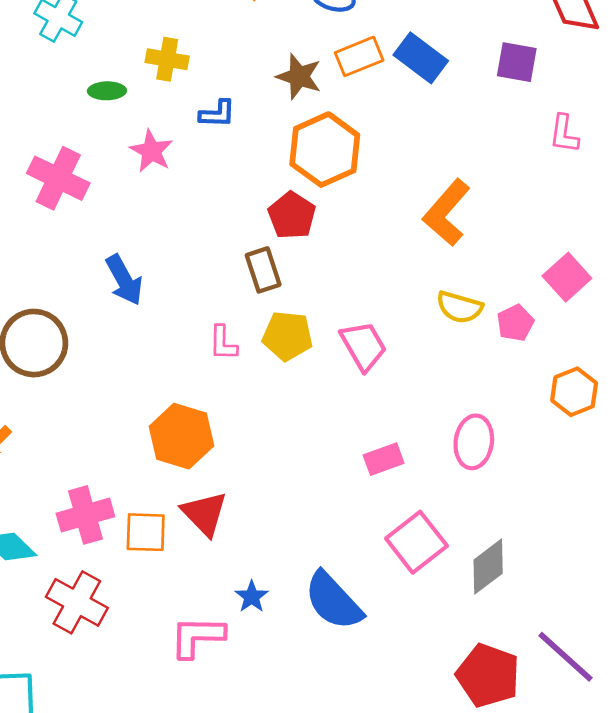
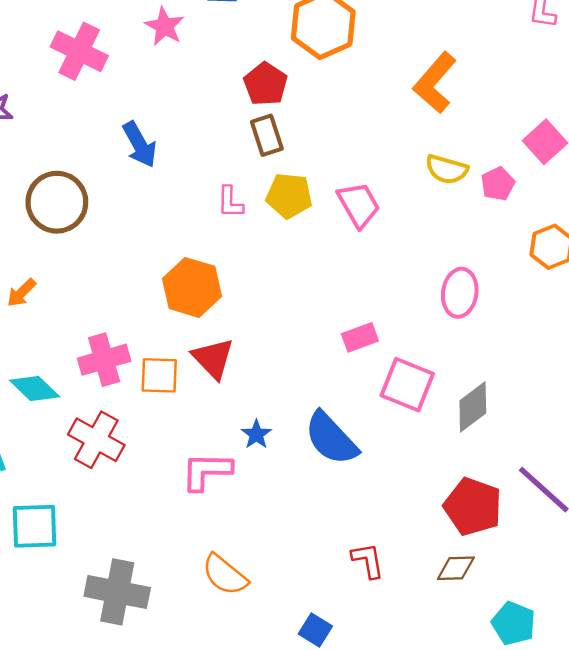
red pentagon: (292, 215) -> (266, 84), moved
pink rectangle: (384, 459) -> (360, 337), moved
pink square: (416, 542) -> (407, 385), turned -30

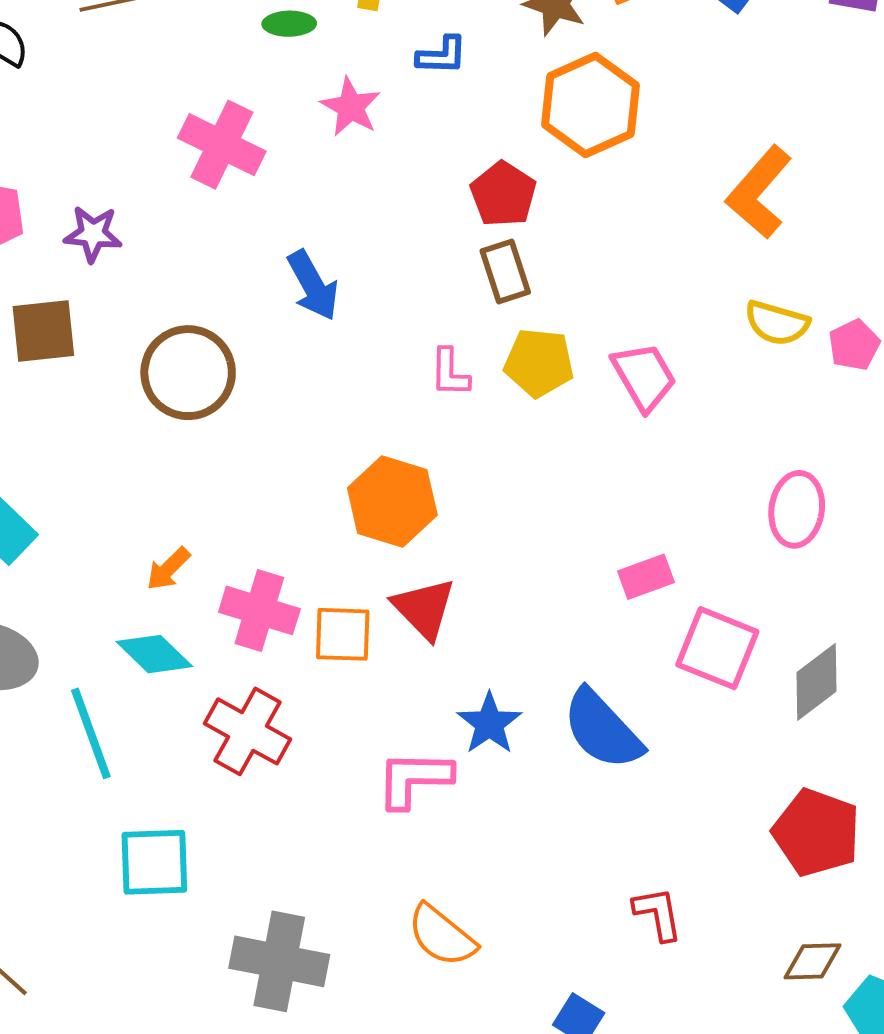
orange arrow: (21, 293) -> (168, 569), moved
pink cross: (104, 360) -> (259, 610), turned 33
blue star: (256, 434) -> (489, 723), size x1.4
brown diamond: (456, 568) -> (813, 961), moved

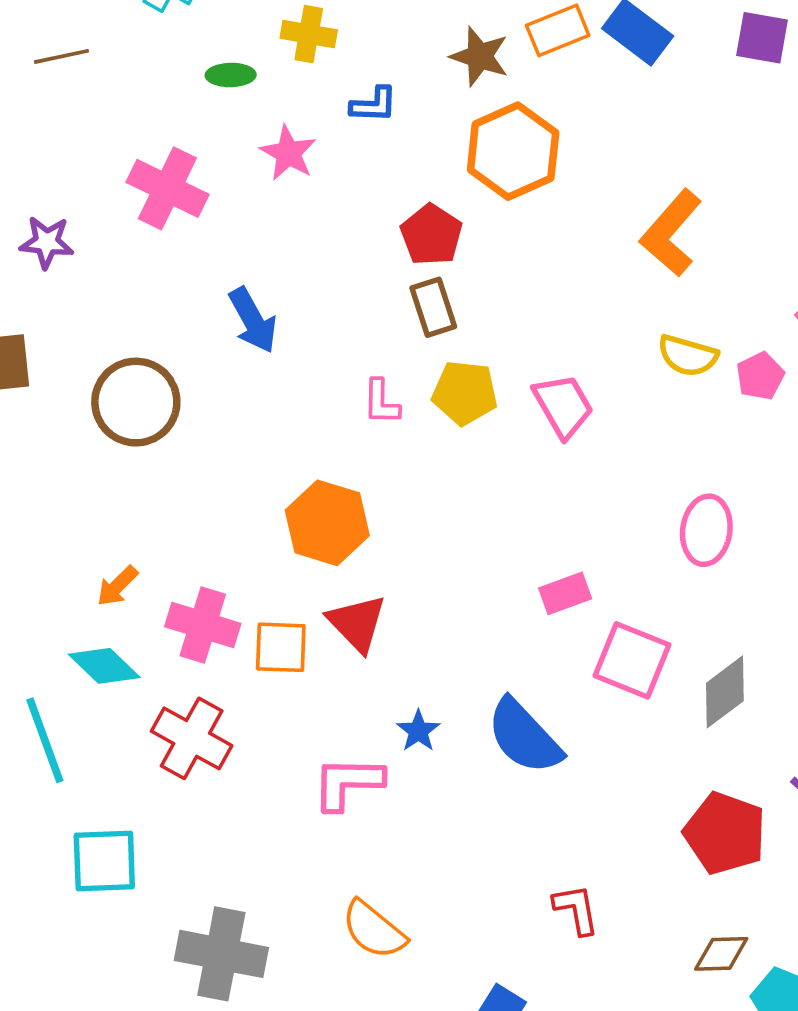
purple star: (93, 234) -> (47, 242), moved
blue star: (489, 723) -> (418, 731), size x0.7

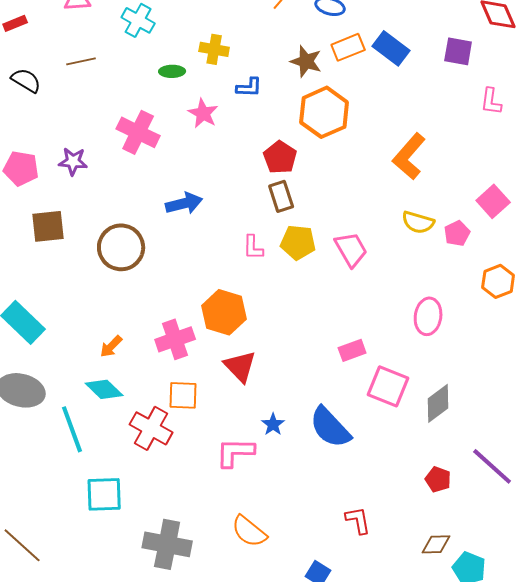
blue arrow: (253, 320) -> (184, 203), turned -75
pink cross: (203, 625) -> (175, 339), moved, turned -36
orange square: (281, 647) -> (183, 395), moved
red pentagon: (725, 833) -> (438, 479), size x0.6

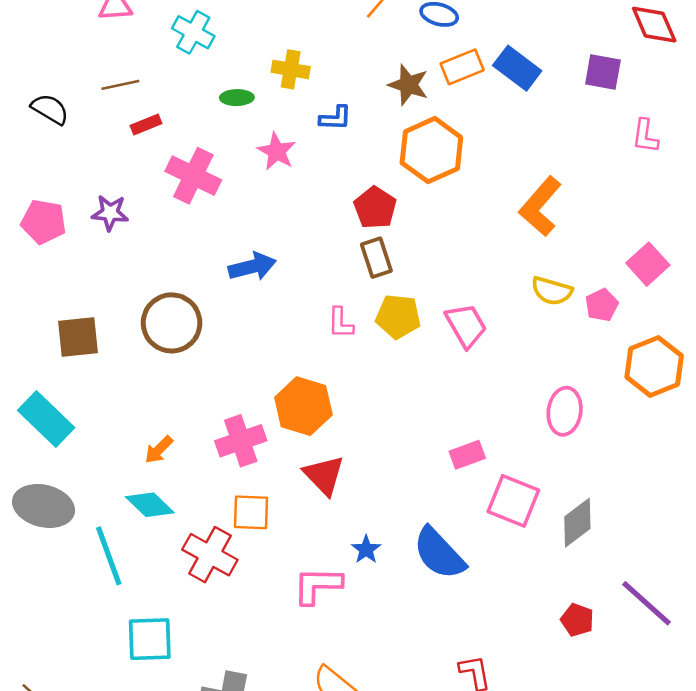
red rectangle: (15, 23) -> (146, 124), moved
brown square: (48, 226) -> (78, 337), moved
orange hexagon: (498, 281) -> (654, 366), size x1.4

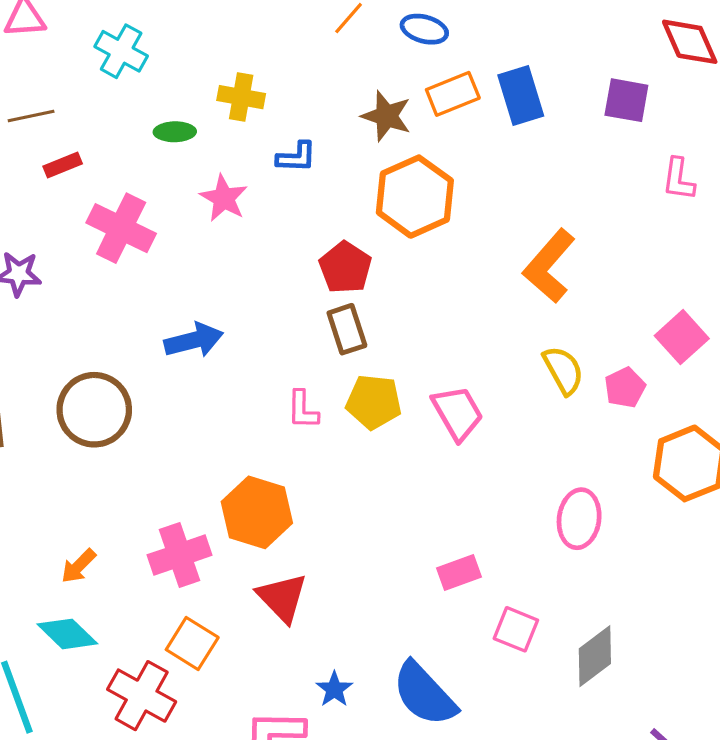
blue rectangle: (517, 68) -> (521, 95), turned 36
yellow semicircle: (552, 291) -> (563, 370), turned -135
pink square: (513, 501) -> (516, 629), size x0.7
orange square: (251, 512) -> (192, 643), turned 30

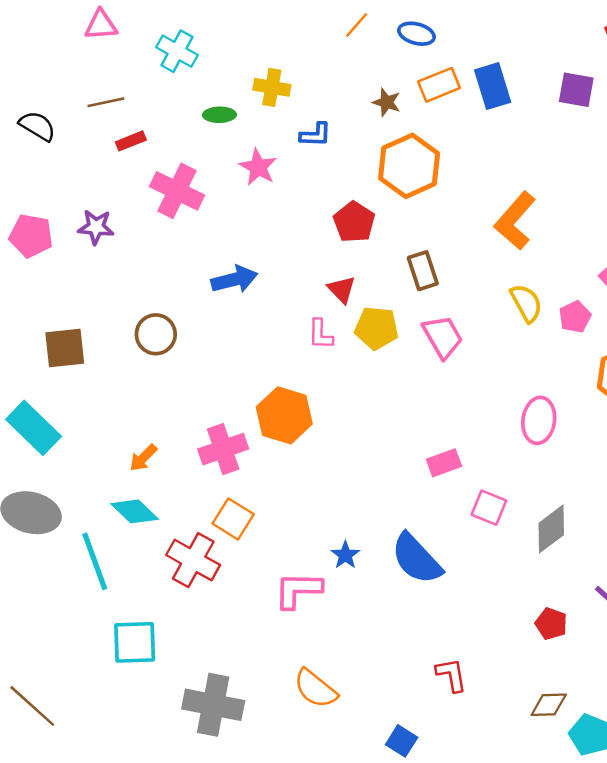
brown star: (386, 116) -> (387, 102), size x0.7
brown rectangle: (347, 329) -> (423, 271), moved
brown circle: (94, 410) -> (156, 334), size x0.7
red triangle: (282, 598) -> (342, 289), moved, size x0.7

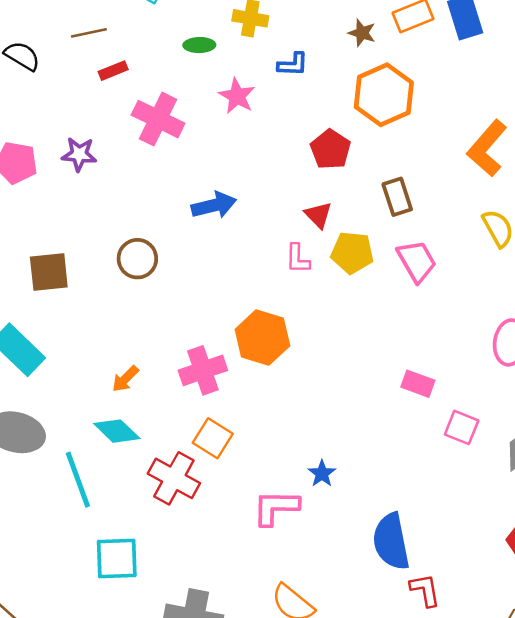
pink rectangle: (444, 463) -> (418, 384), turned 40
blue semicircle: (417, 559) -> (391, 542), moved, turned 32

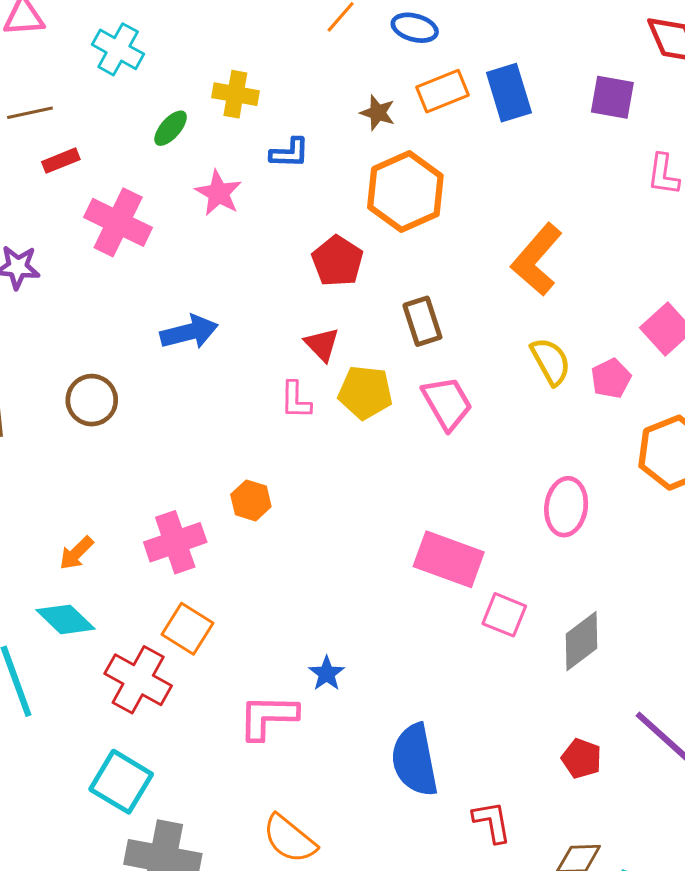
green ellipse: (199, 45) -> (171, 128), turned -48
orange hexagon: (262, 338) -> (251, 500), size x0.6
pink rectangle: (418, 384) -> (449, 559), size x1.6
cyan square: (117, 559) -> (121, 782), moved, turned 33
red L-shape: (425, 590) -> (492, 822), moved

